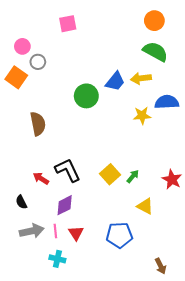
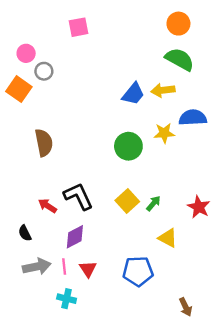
green circle: (86, 96) -> (128, 146), moved

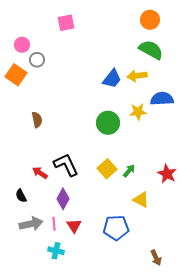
brown semicircle: (44, 143) -> (37, 120), size x0.7
purple diamond: (75, 237) -> (63, 199), turned -35

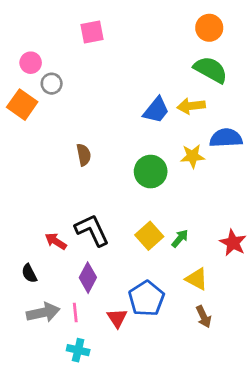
brown semicircle: (37, 120) -> (84, 155), moved
red triangle: (74, 226) -> (117, 318), moved
blue pentagon: (116, 228) -> (146, 298), moved, turned -30
brown arrow: (156, 258) -> (204, 317), moved

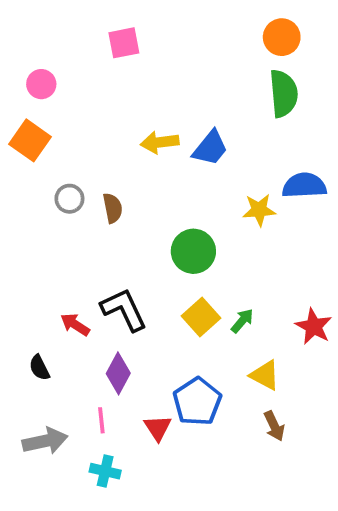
green semicircle: (211, 70) -> (284, 93), turned 56
gray circle: (52, 84) -> (69, 199), moved
yellow arrow: (191, 106) -> (160, 142), moved
green circle: (151, 172) -> (193, 251), moved
gray arrow: (43, 312) -> (45, 441), moved

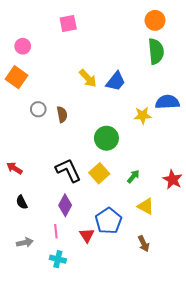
yellow arrow: (160, 142) -> (88, 78), turned -126
yellow square: (201, 317) -> (99, 173), moved
red arrow: (75, 325) -> (14, 168), moved
brown arrow: (274, 426) -> (144, 244), moved
gray arrow: (45, 441) -> (25, 243), size x0.7

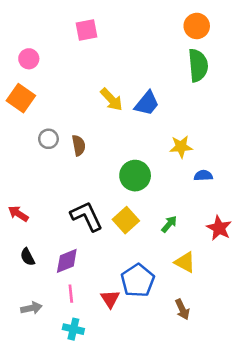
blue semicircle: (167, 102) -> (203, 176), moved, size x0.6
purple diamond: (65, 205) -> (67, 261), moved, turned 40

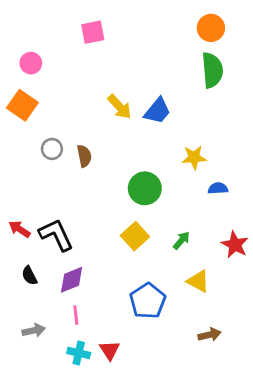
black L-shape: (87, 216) -> (56, 235), moved
red triangle: (110, 299) -> (110, 350), moved
brown arrow: (182, 309) -> (210, 335), moved, turned -78

